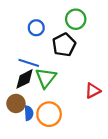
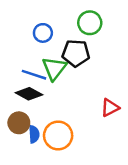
black pentagon: (64, 45) -> (76, 53), turned 30
green triangle: (46, 78) -> (54, 68), moved
black diamond: (24, 79) -> (29, 94), turned 55

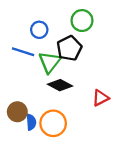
black pentagon: (76, 53) -> (69, 48), turned -30
blue line: (34, 75) -> (23, 52), moved
black diamond: (29, 94) -> (60, 85), moved

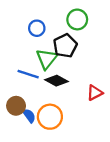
blue line: (23, 52) -> (28, 74), moved
blue semicircle: (31, 122) -> (29, 116), turned -32

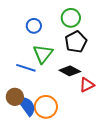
black pentagon: (65, 46) -> (76, 42), moved
black diamond: (56, 81) -> (70, 71), moved
blue semicircle: (29, 116) -> (27, 106), size x1.5

